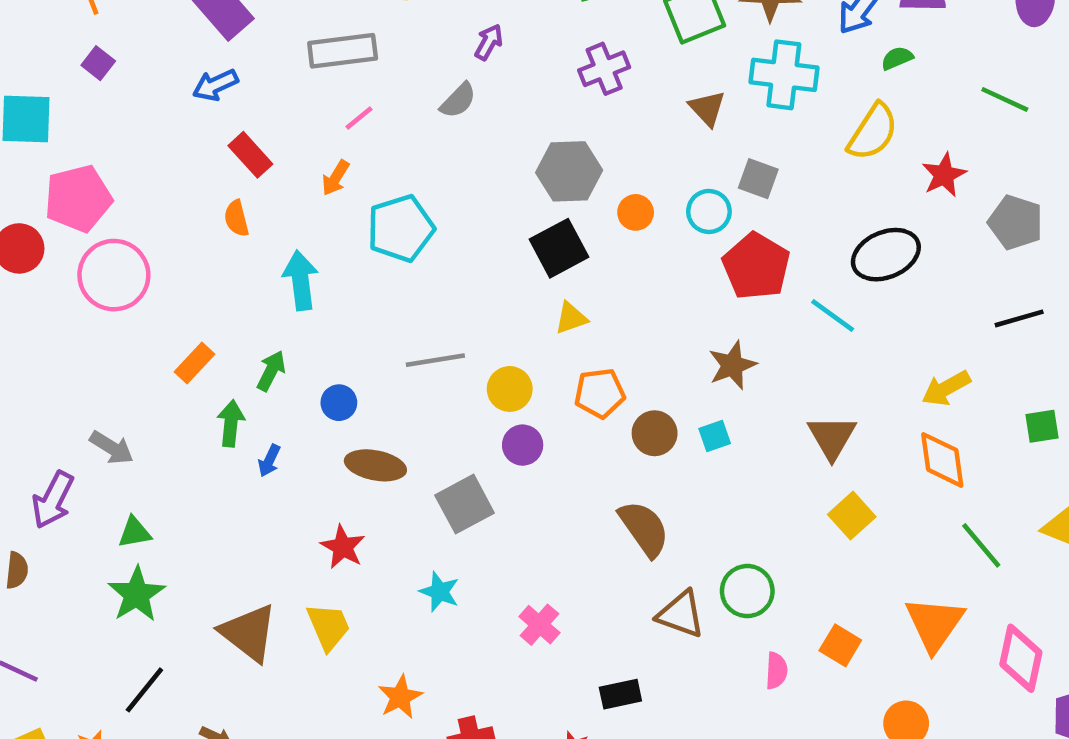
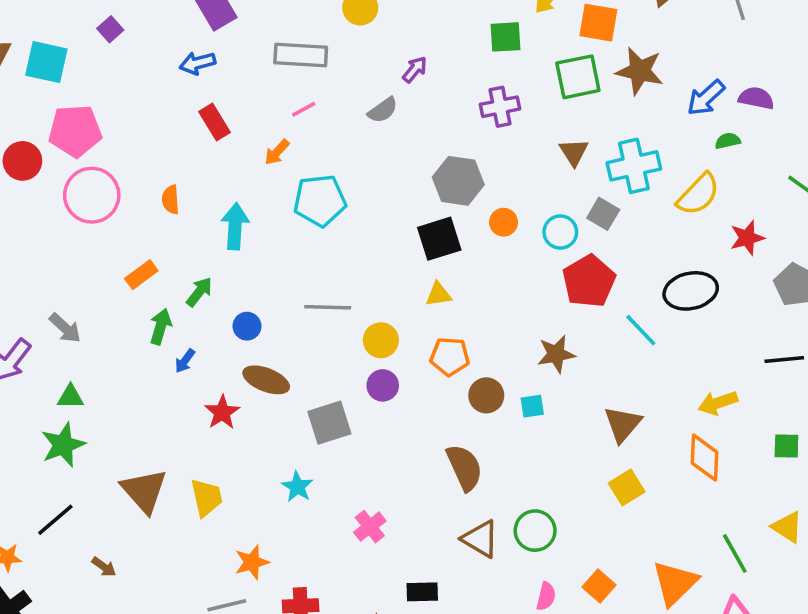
cyan cross: (784, 75) -> (634, 166), moved, turned -30
orange semicircle: (236, 218) -> (171, 200), moved
green line: (981, 545) -> (735, 554), moved
red star: (343, 547) -> (222, 412), moved

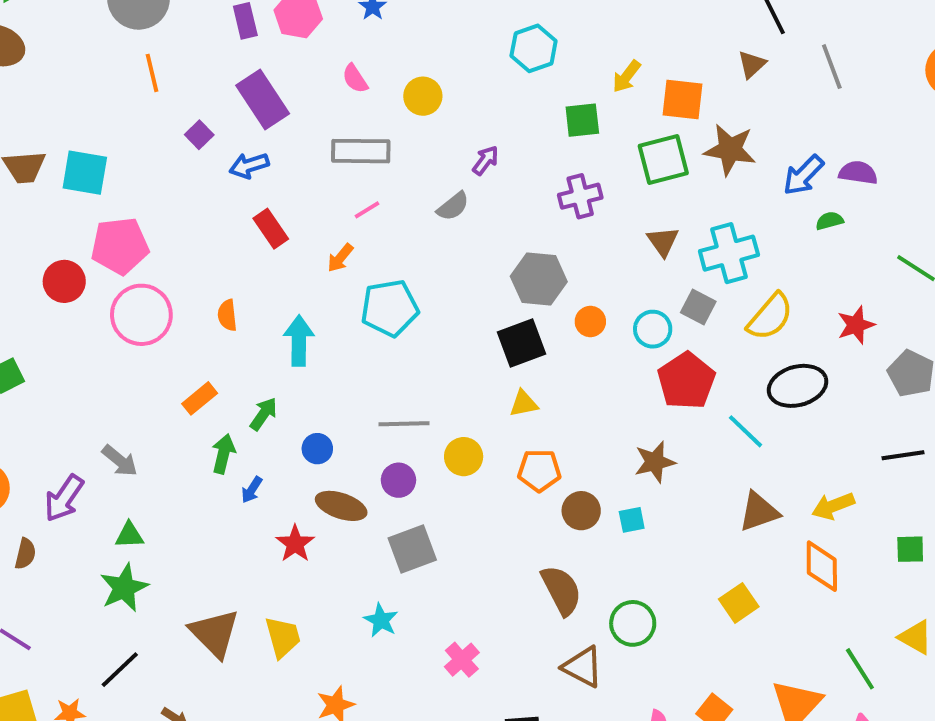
purple square: (110, 29) -> (199, 135), moved
yellow semicircle: (698, 194) -> (770, 317), moved
purple circle: (383, 385) -> (398, 480), moved
brown triangle: (623, 424) -> (759, 512), moved, turned 33
green circle: (535, 531) -> (633, 623), moved

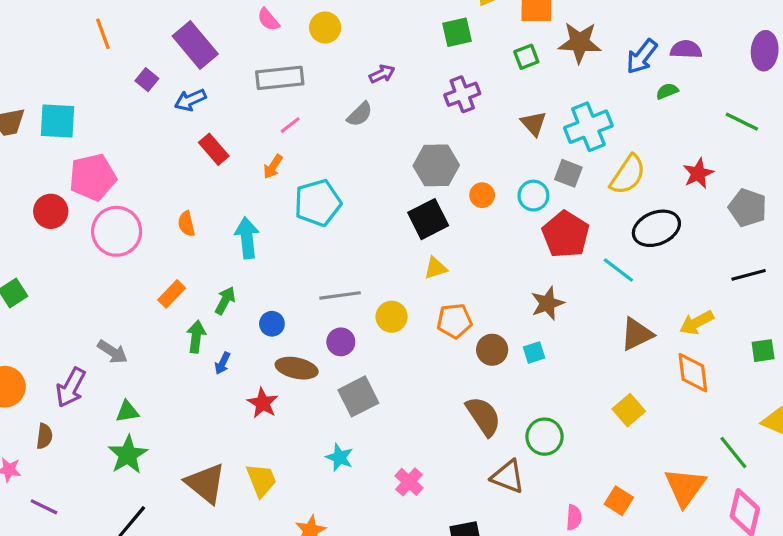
green square: (663, 159) -> (526, 57), size x0.6
purple arrow: (486, 160) -> (382, 74), turned 35

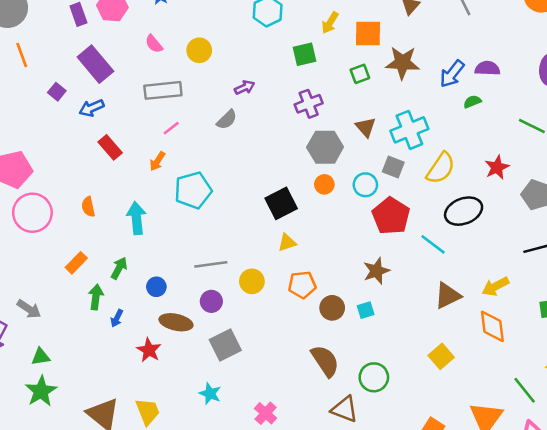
gray hexagon: (436, 165) -> (325, 147), moved

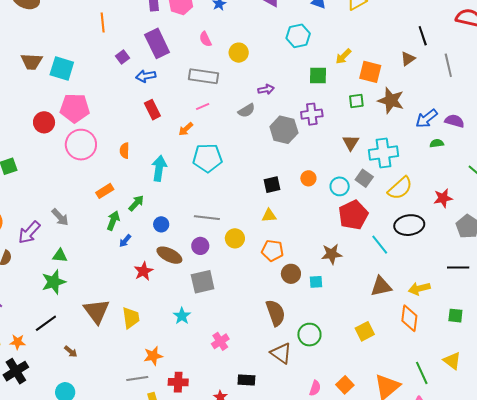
gray hexagon: (325, 147) -> (284, 130), moved
black square: (281, 203) -> (272, 185), size x0.7

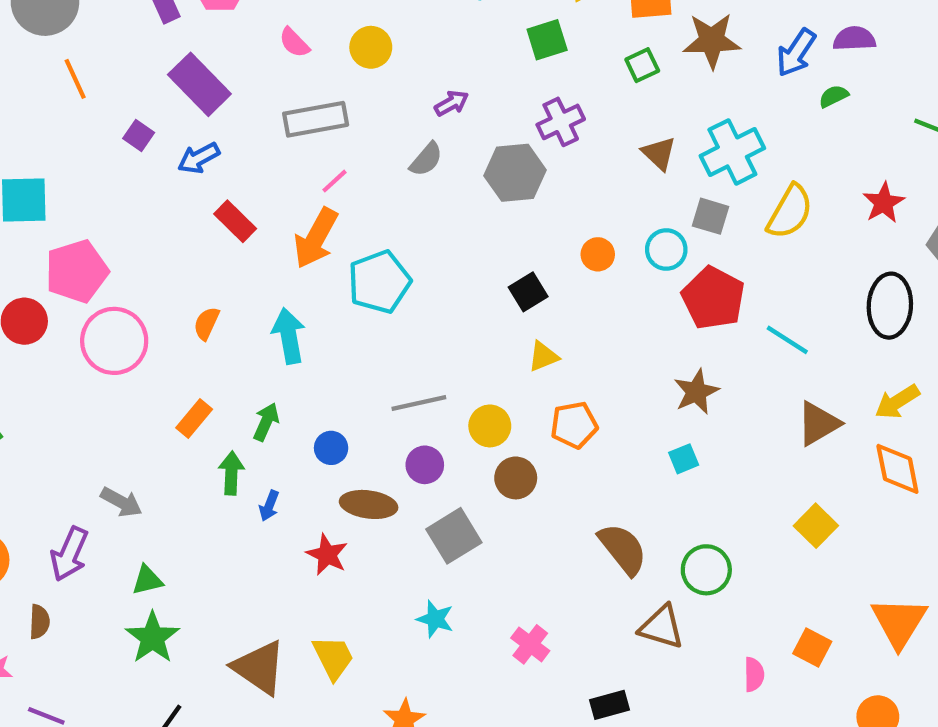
orange arrow: (186, 129) -> (316, 238), size x1.8
orange semicircle: (125, 151) -> (207, 323), turned 42
black ellipse: (409, 225) -> (890, 306), moved, turned -60
brown circle: (291, 274) -> (516, 478), moved

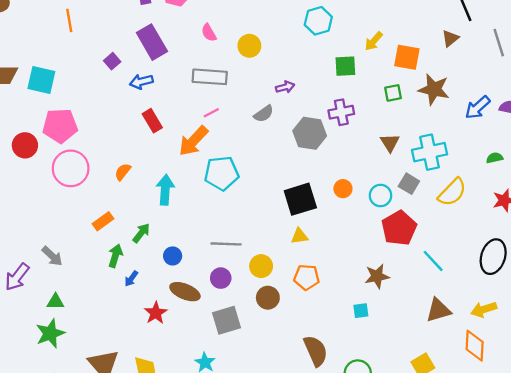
orange line: (75, 79) -> (69, 20), moved
green semicircle: (834, 96) -> (495, 158), moved
black square: (528, 292) -> (300, 199), size x1.6

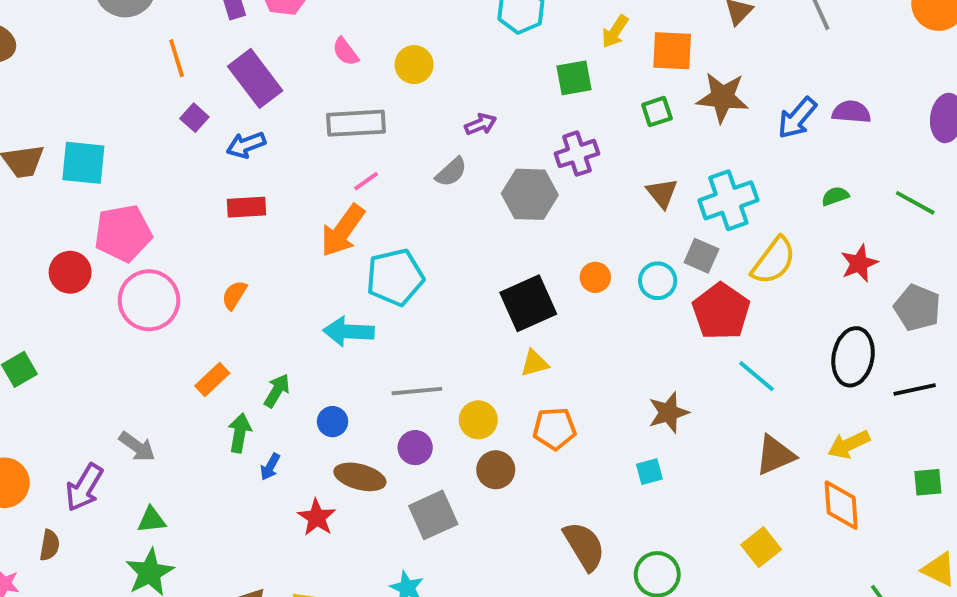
orange line: (69, 20) -> (177, 58), moved
red rectangle: (152, 121) -> (246, 207), moved, turned -55
cyan arrow: (165, 190) -> (348, 332), moved, turned -84
red pentagon: (399, 228) -> (721, 311), moved

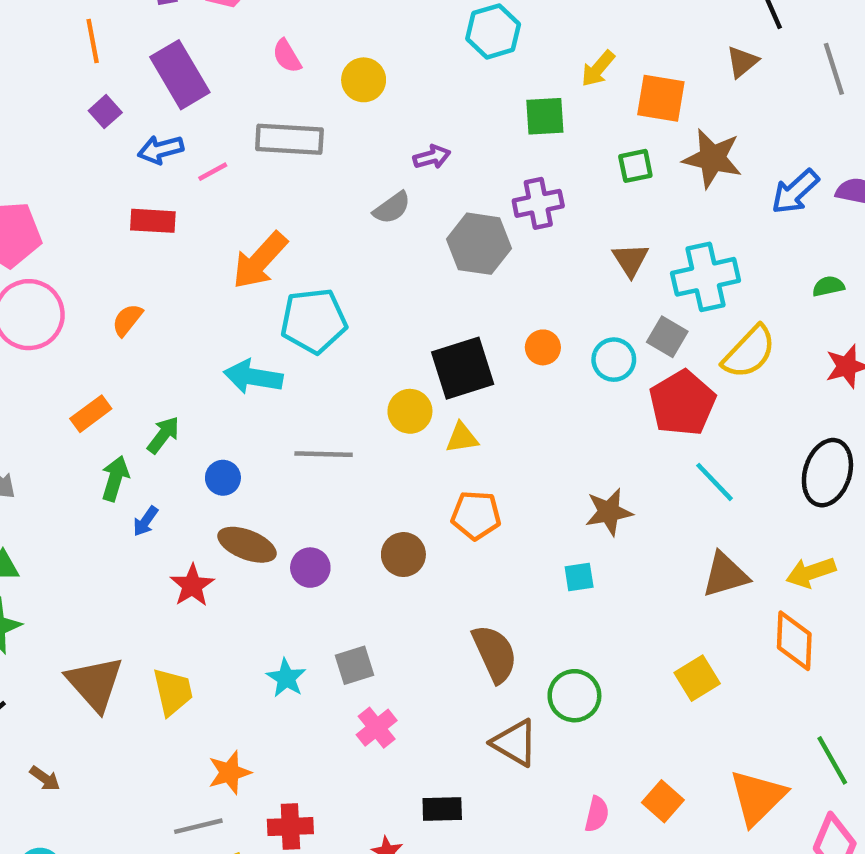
pink line: (366, 181) -> (213, 172), moved
yellow circle: (478, 420) -> (410, 411), moved
purple circle: (415, 448) -> (310, 568), moved
gray square: (433, 515) -> (354, 665), moved, size x0.7

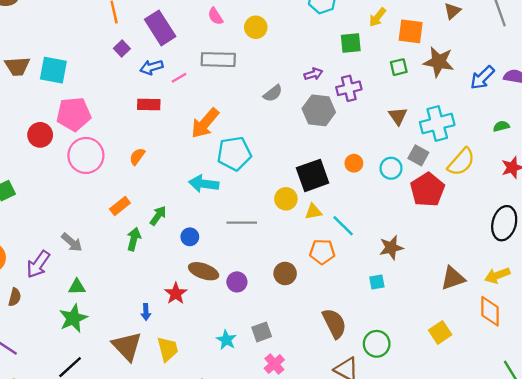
purple arrow: (432, 157) -> (313, 74), moved
cyan line: (714, 482) -> (343, 226), moved
blue arrow: (145, 521) -> (146, 312), moved, turned -35

